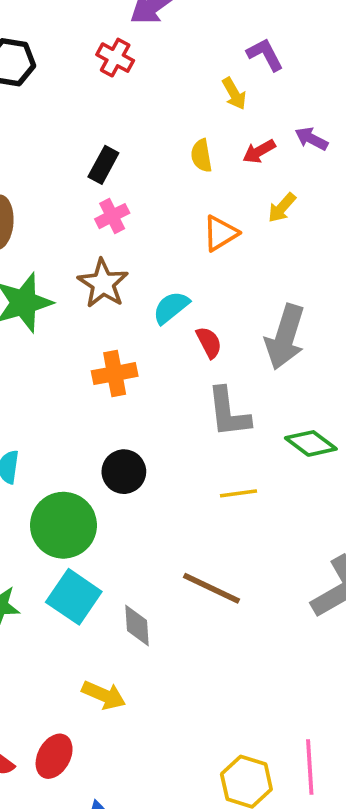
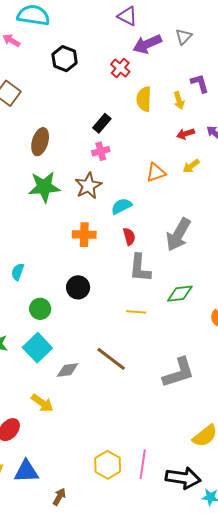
yellow semicircle: (201, 156) -> (144, 99), moved, size x1.4
red semicircle: (209, 342) -> (129, 236), moved
green diamond: (311, 443) -> (180, 294), turned -56
green circle: (63, 525) -> (40, 309), size x0.6
gray diamond: (137, 625) -> (68, 370), turned 75

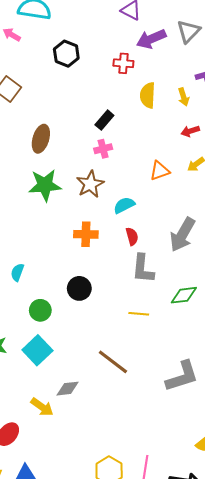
gray triangle: (184, 37) -> (189, 31), size x1.4
red cross: (120, 68) -> (123, 63), turned -36
gray diamond: (68, 370) -> (68, 389), moved

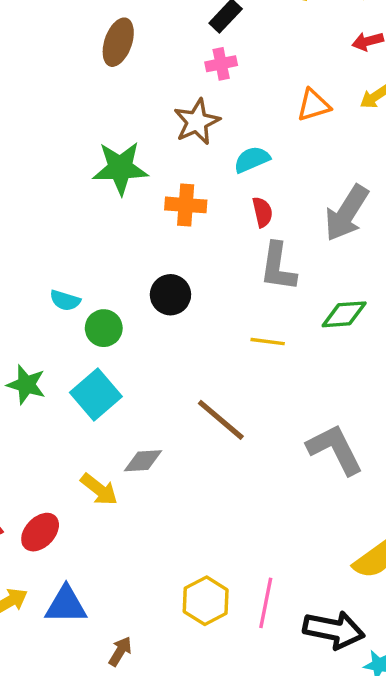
green star: (45, 185) -> (120, 168), moved
cyan semicircle: (17, 272) -> (65, 300), moved, turned -96
gray L-shape: (182, 376) -> (335, 449), turned -102

